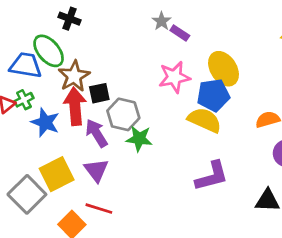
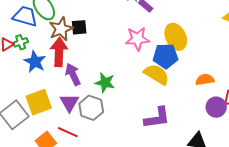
black square: (99, 93) -> (79, 27), moved
gray hexagon: (123, 114) -> (91, 108), moved

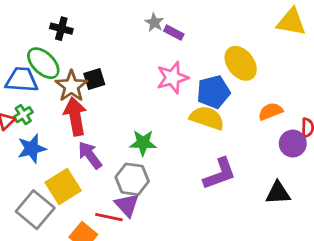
yellow ellipse: (176, 37) -> (241, 63), moved
blue star: (35, 62) -> (32, 149), moved, turned -30
purple arrow: (73, 74) -> (90, 155), moved
purple triangle: (69, 103) -> (127, 205), moved

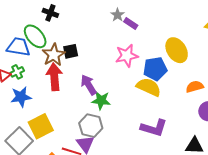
purple arrow: (90, 155) -> (89, 85), moved
purple L-shape: (220, 174) -> (154, 128), turned 32

